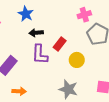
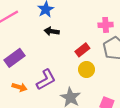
red rectangle: (60, 44) -> (82, 50), moved
purple L-shape: (40, 54) -> (46, 80), moved, turned -135

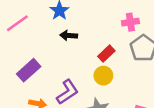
yellow circle: (87, 69) -> (103, 76), moved

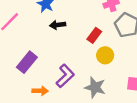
yellow circle: (103, 76) -> (105, 55), moved

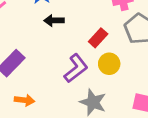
purple L-shape: (65, 76) -> (76, 68), moved

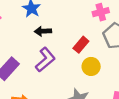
purple L-shape: (76, 68) -> (45, 60), moved

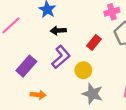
yellow circle: (91, 66) -> (83, 70), moved

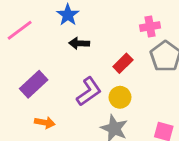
purple L-shape: (61, 57) -> (89, 91), moved
yellow circle: (83, 70) -> (120, 97), moved

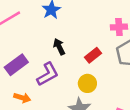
black arrow: (79, 43) -> (59, 47), moved, turned 56
purple L-shape: (89, 91) -> (48, 74), moved

